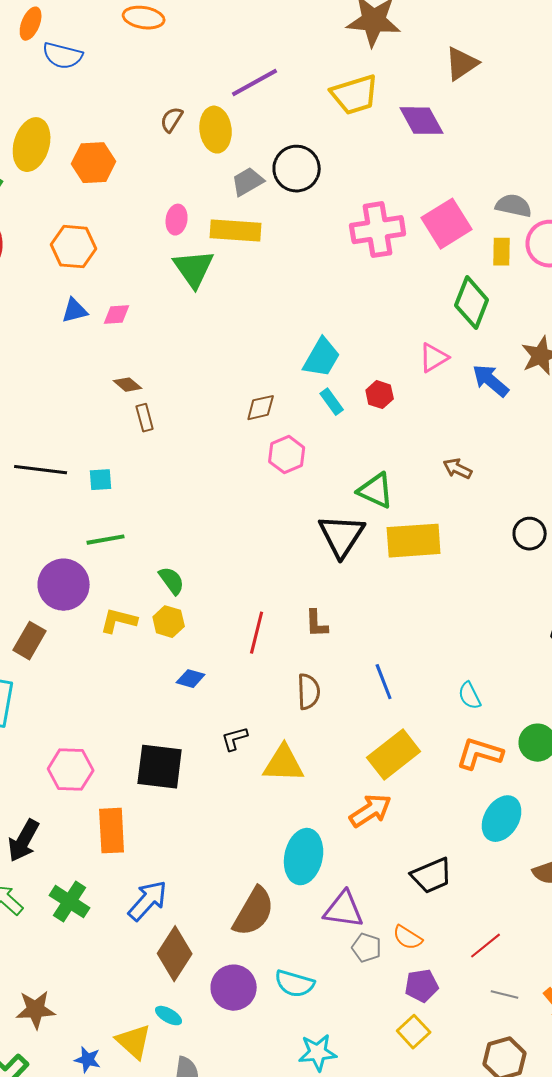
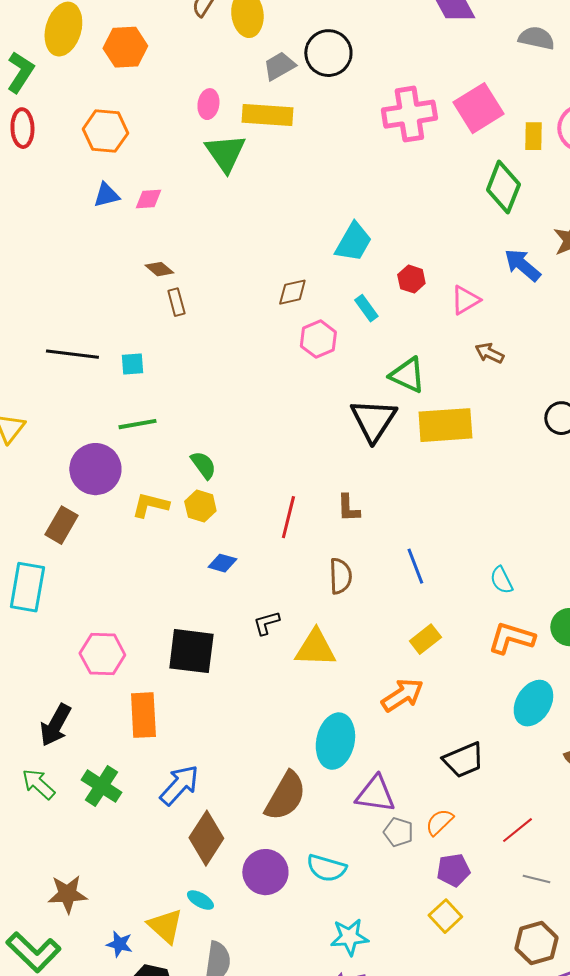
gray semicircle: (514, 206) -> (536, 38), moved
pink triangle: (434, 358) -> (465, 300), moved
cyan rectangle: (332, 402) -> (366, 308), moved
yellow rectangle: (394, 755) -> (425, 639), size x0.6
orange semicircle: (408, 938) -> (439, 822), turned 104

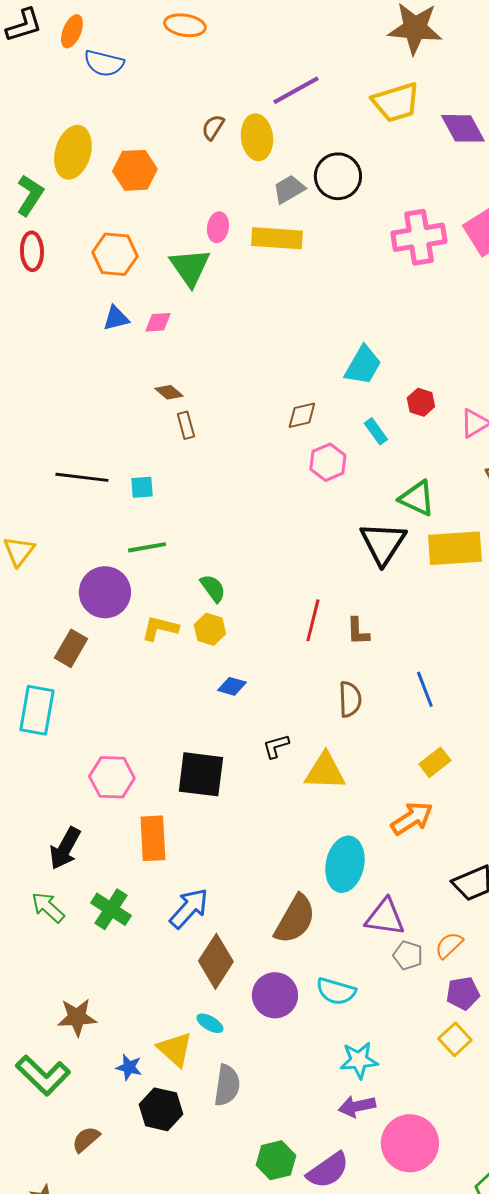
green triangle: (225, 153) -> (190, 267), moved
red line: (288, 517) -> (313, 620), moved

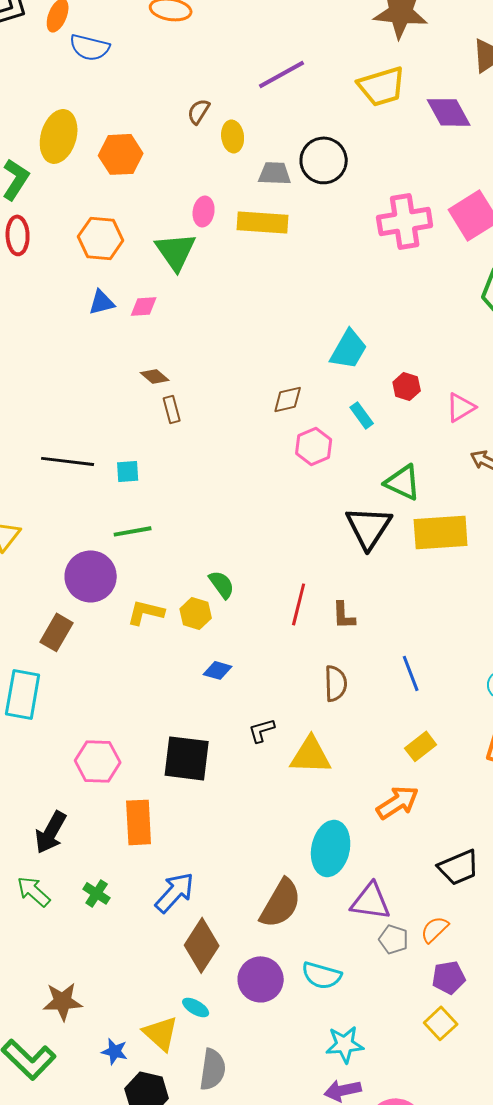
yellow ellipse: (257, 137) -> (233, 136), moved, size x0.7
gray trapezoid: (289, 189) -> (275, 173), turned 32
green semicircle: (213, 588) -> (222, 584), moved
green cross: (111, 909) -> (97, 893), size x0.7

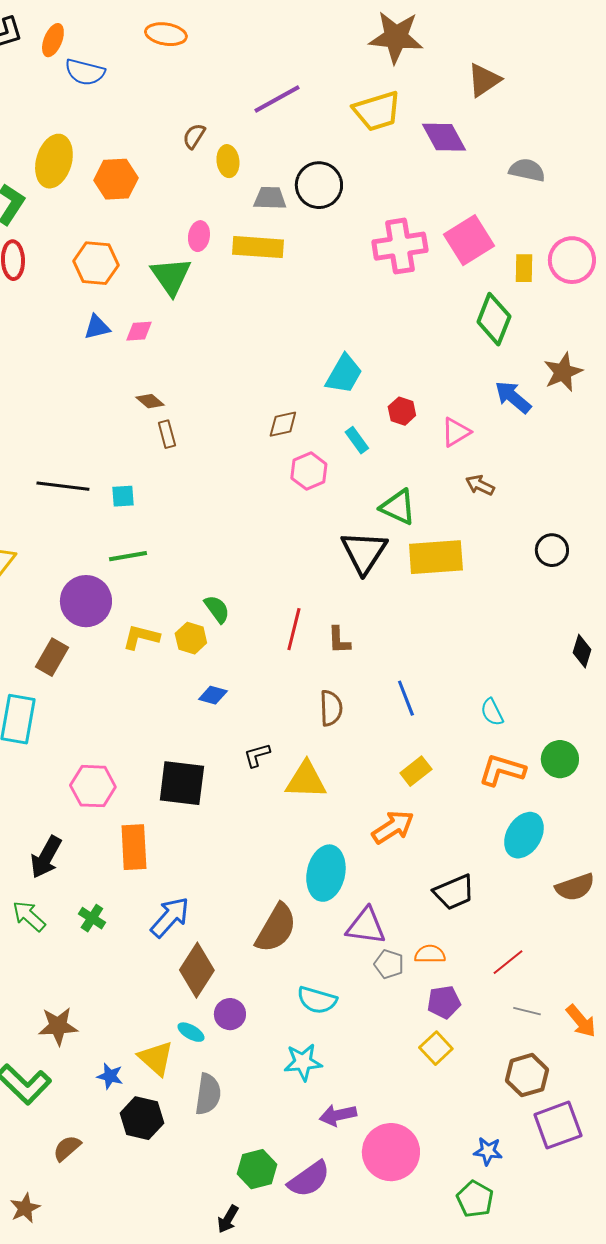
orange semicircle: (435, 929) -> (430, 954), turned 44
purple circle: (261, 979) -> (230, 1014), moved, size x0.7
cyan star: (345, 1044) -> (303, 1062), moved

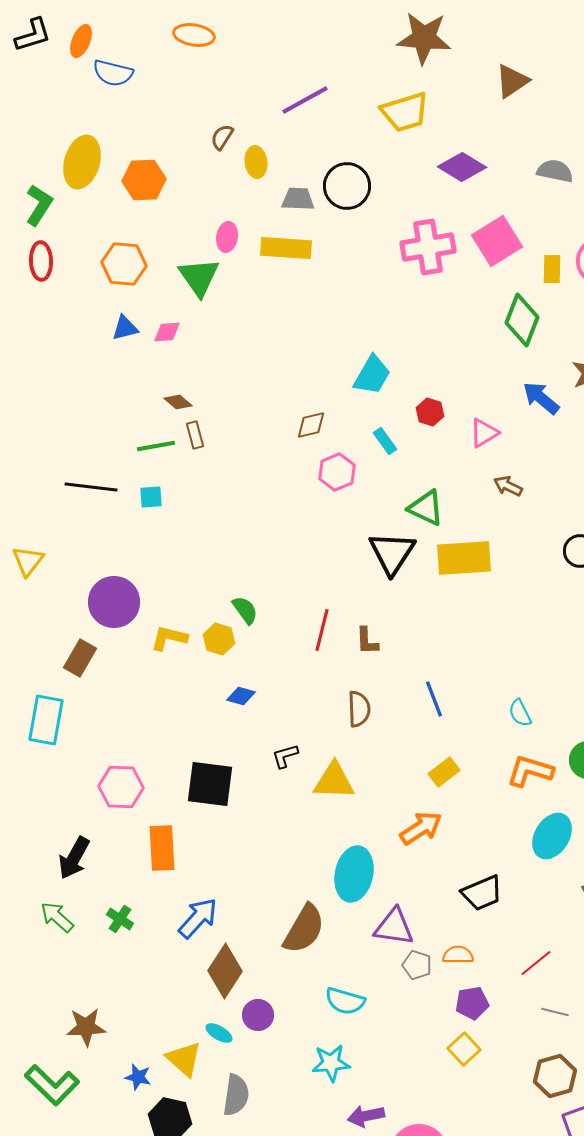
purple diamond: (444, 137) -> (462, 167), moved, turned -30
green line: (128, 556) -> (156, 446), moved

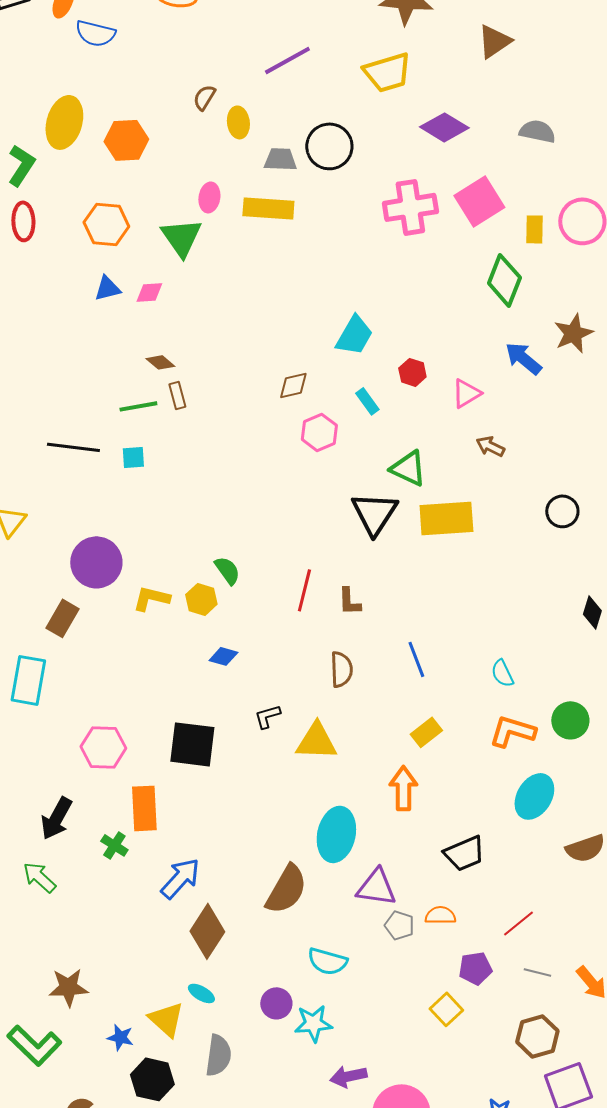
orange arrow: (421, 828) -> (403, 788), turned -57
green cross: (120, 919) -> (114, 845), moved
purple pentagon: (472, 1003) -> (475, 968), moved
purple circle: (258, 1015) -> (276, 1003), moved

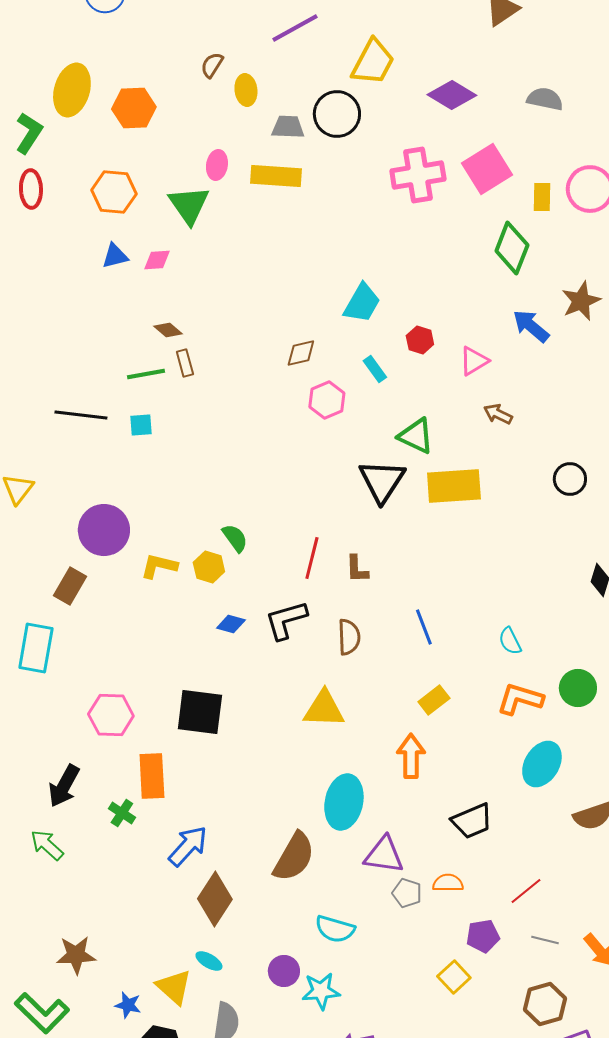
yellow trapezoid: (387, 72) -> (373, 62), moved, turned -45
black L-shape: (267, 716) -> (286, 620), moved, size x1.6

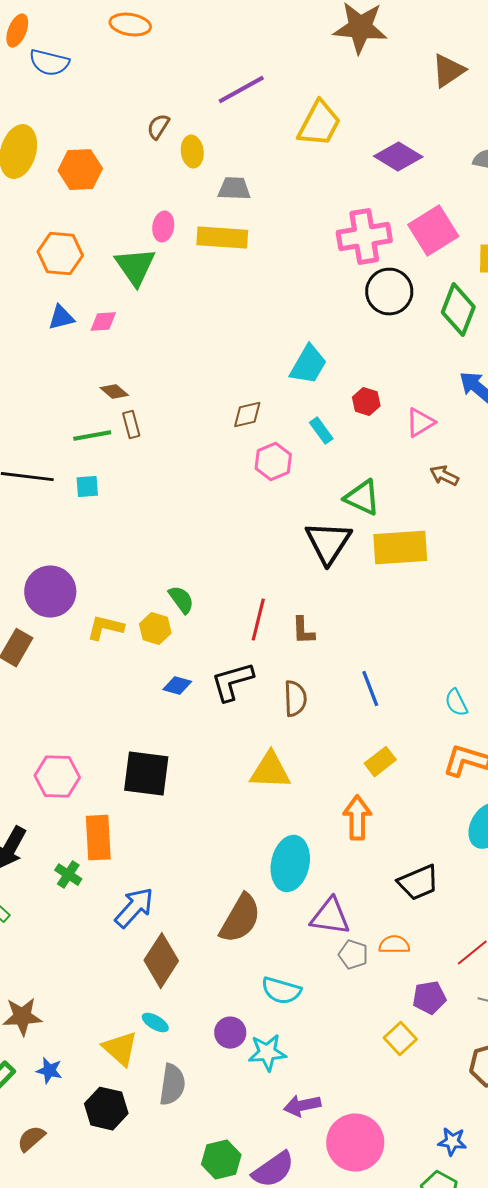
black circle: (337, 114) -> (389, 292), moved
blue star: (128, 1005) -> (49, 1071), moved

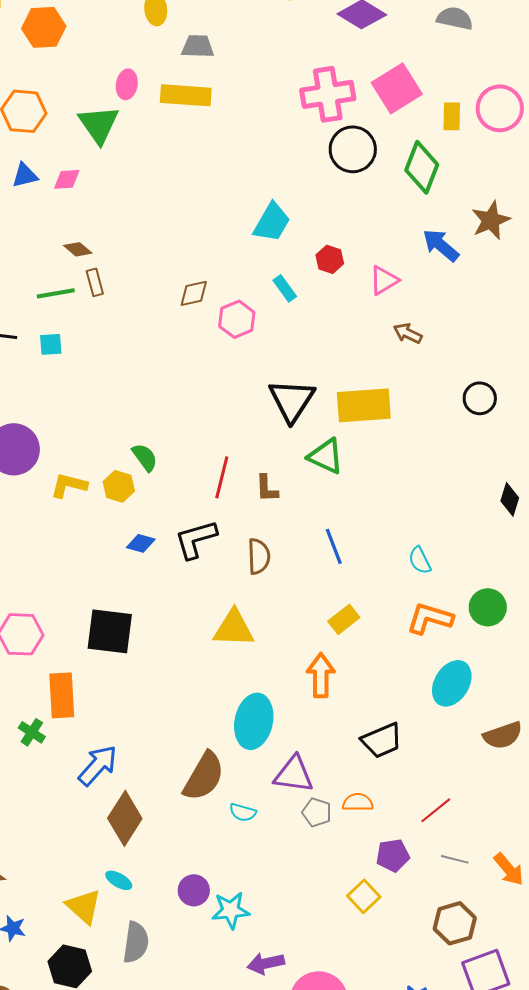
brown diamond: (247, 415) -> (194, 293), moved
green triangle: (362, 498) -> (326, 456), moved
cyan semicircle: (281, 991) -> (243, 812), moved, size x0.7

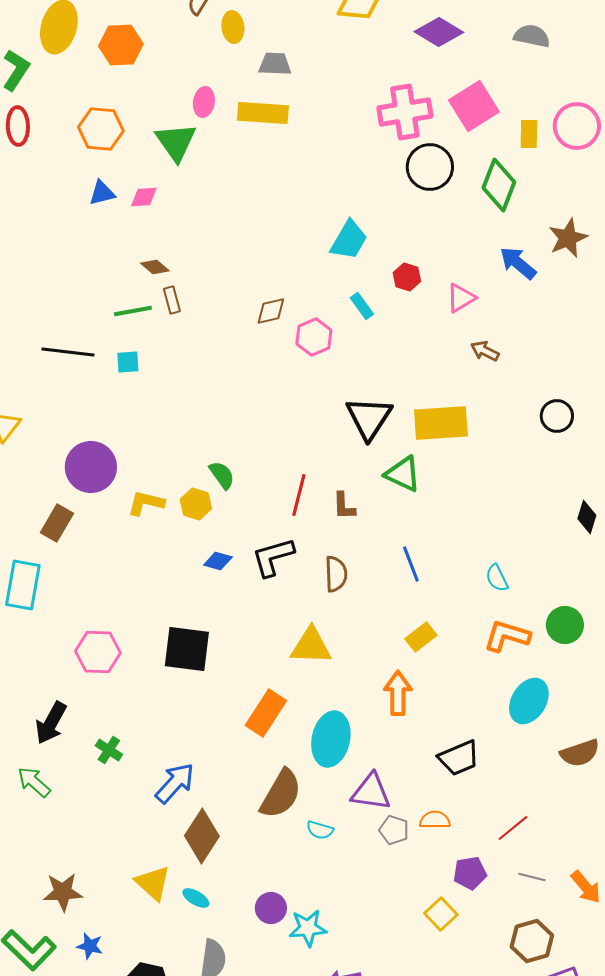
orange rectangle: (62, 695) -> (266, 713), moved, turned 36
yellow triangle: (84, 906) -> (153, 883), moved

